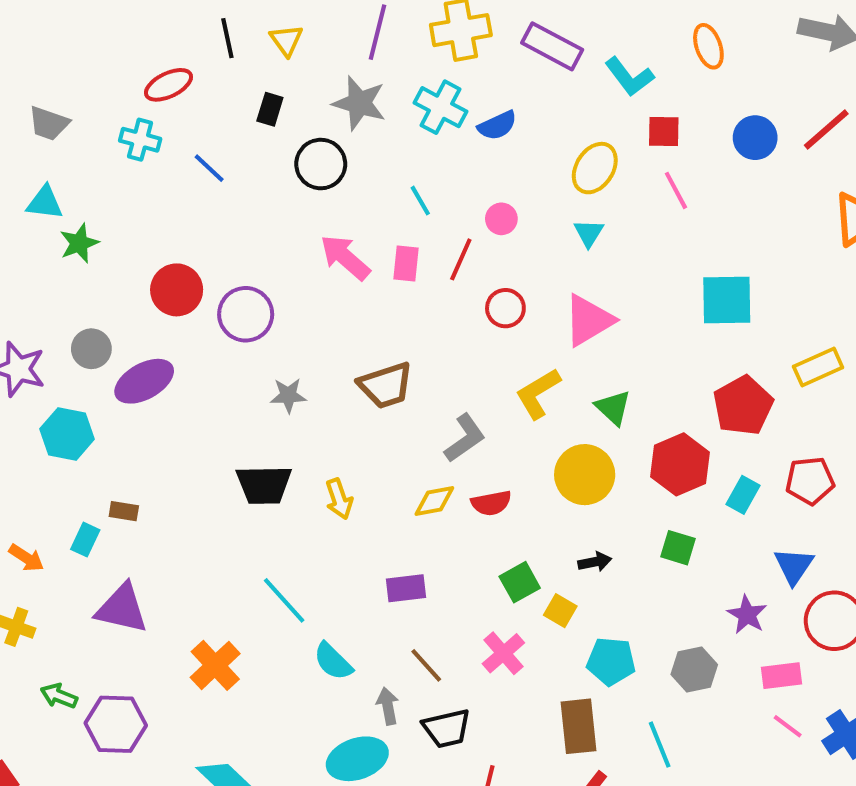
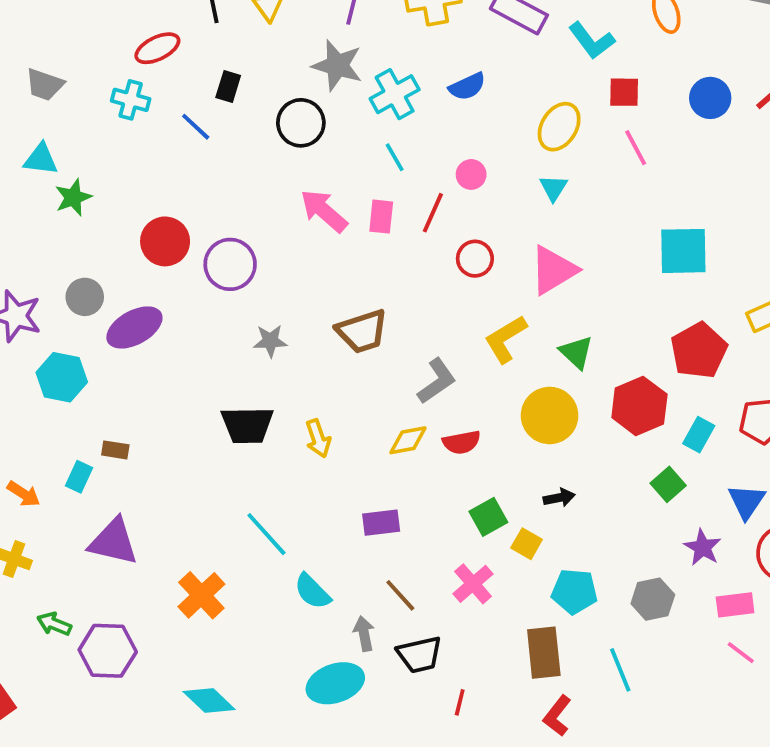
cyan cross: (441, 107) -> (395, 94), moved, turned 33
black rectangle: (270, 109) -> (228, 86), moved
green square: (678, 548) -> (668, 484), moved, turned 32

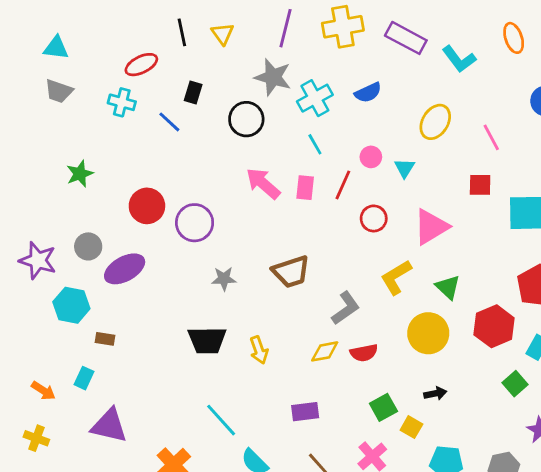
red square: (624, 92) -> (480, 185), moved
cyan triangle: (41, 159) -> (56, 48), moved
cyan triangle: (553, 188) -> (404, 168), moved
brown rectangle: (115, 450) -> (105, 339), moved

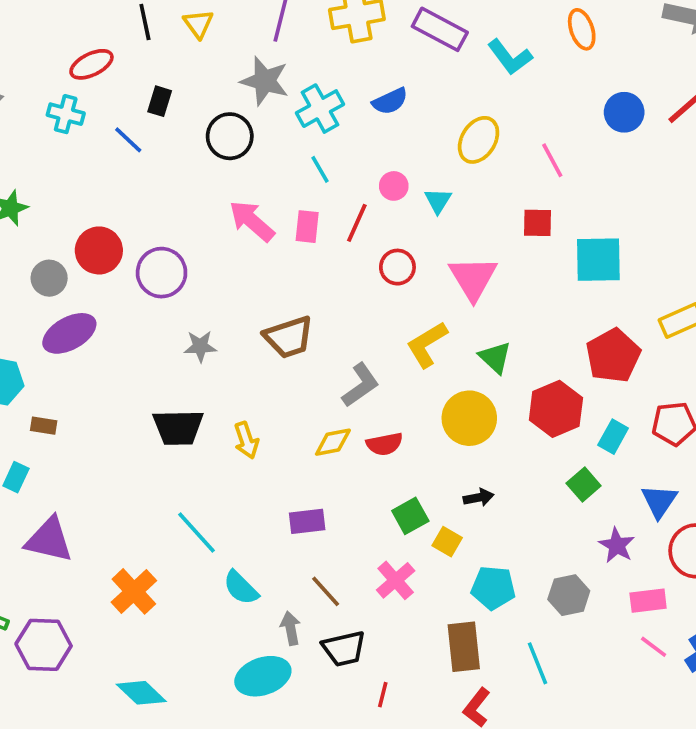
pink triangle: (431, 227) -> (473, 278), turned -30
gray circle: (88, 246) -> (49, 278), moved

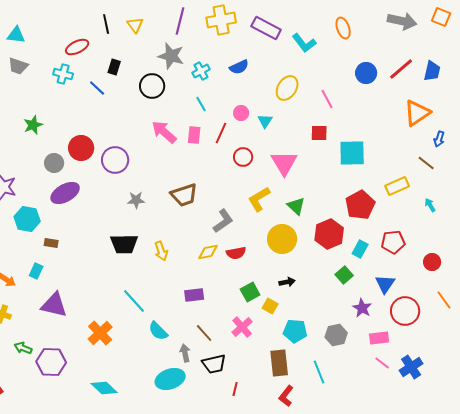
cyan cross: (320, 109) -> (201, 71), size x0.7

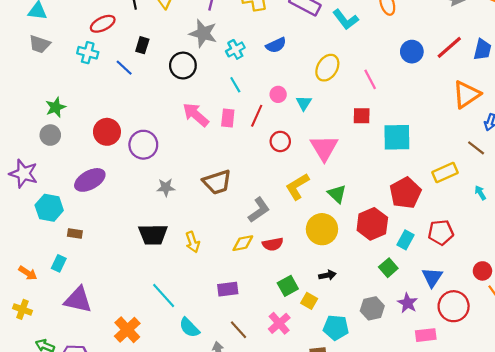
gray circle: (54, 163) -> (50, 135), moved
red circle: (432, 262) -> (482, 271), moved
gray hexagon: (336, 335) -> (372, 308), moved

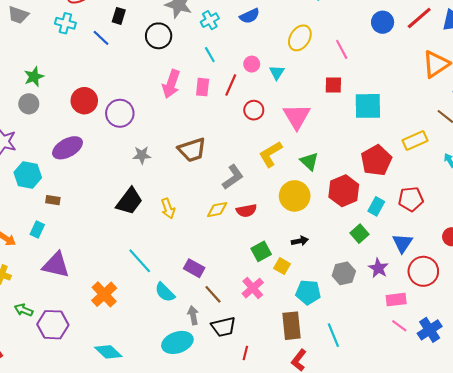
pink arrow: (196, 115) -> (171, 84), turned -112
black trapezoid: (153, 235) -> (129, 201), turned -52
purple rectangle: (228, 289) -> (194, 268), moved, turned 36

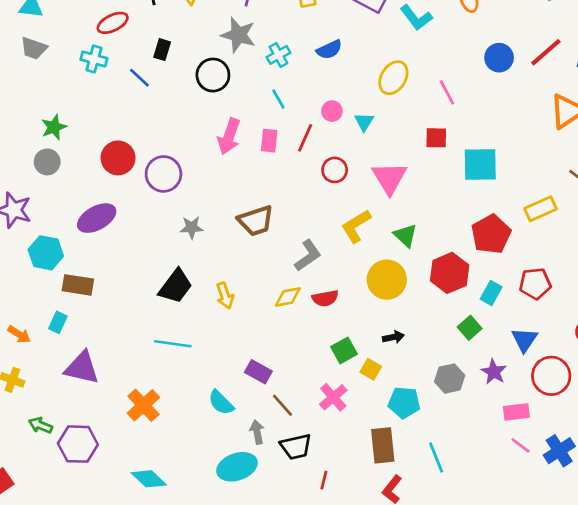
brown rectangle: (53, 200) -> (78, 285), size x1.6
cyan line: (140, 261) -> (173, 344), moved, turned -40

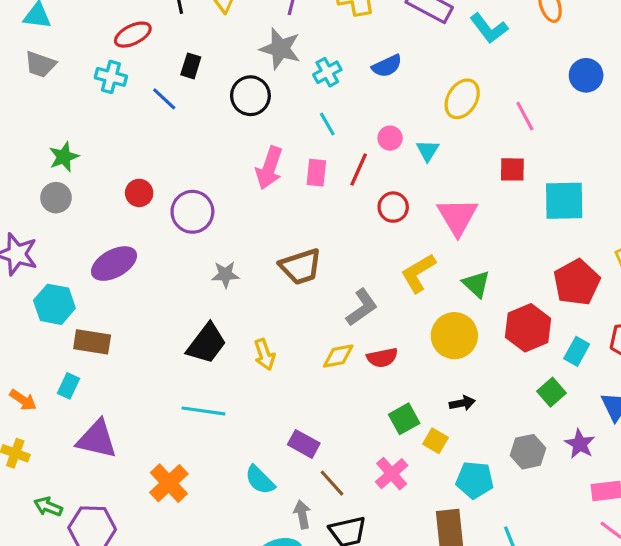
red circle: (118, 158) -> (139, 193), size x0.7

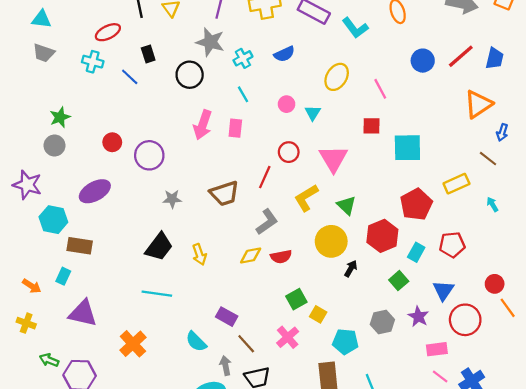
black rectangle: (191, 66) -> (148, 54), turned -35
red line: (359, 169) -> (265, 177), moved
black arrow: (462, 403) -> (351, 269), moved, turned -49

